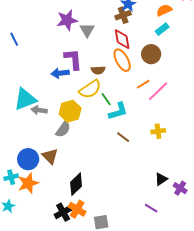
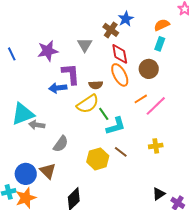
brown cross: (123, 15) -> (111, 30), moved, turned -35
purple star: (67, 20) -> (48, 51), moved
cyan rectangle: (162, 29) -> (160, 44), turned -32
yellow hexagon: (70, 111) -> (98, 159), moved

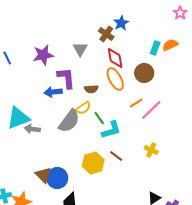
orange semicircle: (162, 25) -> (170, 45), moved
yellow semicircle: (88, 104) -> (83, 108), size x0.7
gray semicircle: (61, 144) -> (69, 121), moved, size x1.4
yellow cross: (156, 146) -> (151, 150), turned 32
blue circle: (26, 174) -> (57, 178), moved

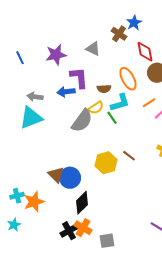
gray triangle: (80, 49) -> (93, 49), turned -35
red diamond: (115, 58) -> (145, 52), moved
gray arrow: (32, 129) -> (35, 97), moved
cyan L-shape: (111, 130) -> (120, 103), moved

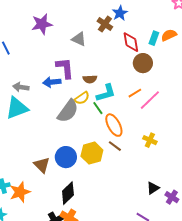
purple star: (56, 55) -> (42, 24), moved
orange ellipse: (128, 79) -> (114, 125), moved
blue circle: (70, 178) -> (66, 157), moved

